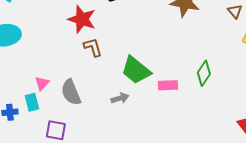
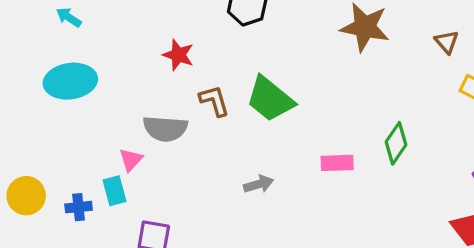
red star: (82, 19) -> (178, 55), moved, size x0.7
green trapezoid: (136, 70) -> (270, 99), moved
gray semicircle: (71, 92) -> (165, 129), moved, turned -64

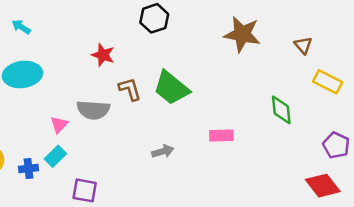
green diamond: (396, 143) -> (281, 110), moved, turned -40
pink triangle: (131, 160) -> (59, 125), moved
cyan rectangle: (115, 191) -> (55, 156), turned 60

